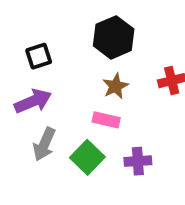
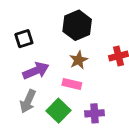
purple arrow: (33, 101) -> (36, 71), moved

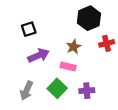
black hexagon: (77, 25) -> (89, 18), moved
gray arrow: (28, 101) -> (26, 91), moved

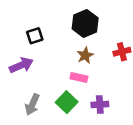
black hexagon: (89, 18) -> (85, 23), moved
purple arrow: (39, 55) -> (21, 65), moved

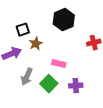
brown star: (85, 55) -> (36, 44), moved
gray arrow: (32, 105) -> (27, 77), moved

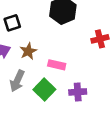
brown star: (36, 44) -> (28, 51), moved

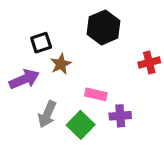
brown star: (28, 51) -> (61, 64), moved
purple cross: (78, 92) -> (120, 116), moved

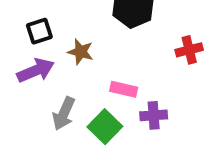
black square: (41, 43) -> (39, 31), moved
brown star: (61, 64) -> (81, 52), turned -30

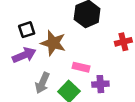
brown star: (81, 52) -> (53, 43), size x1.5

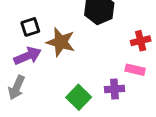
pink rectangle: (81, 67) -> (135, 70), moved
gray arrow: (42, 83) -> (17, 88), moved

